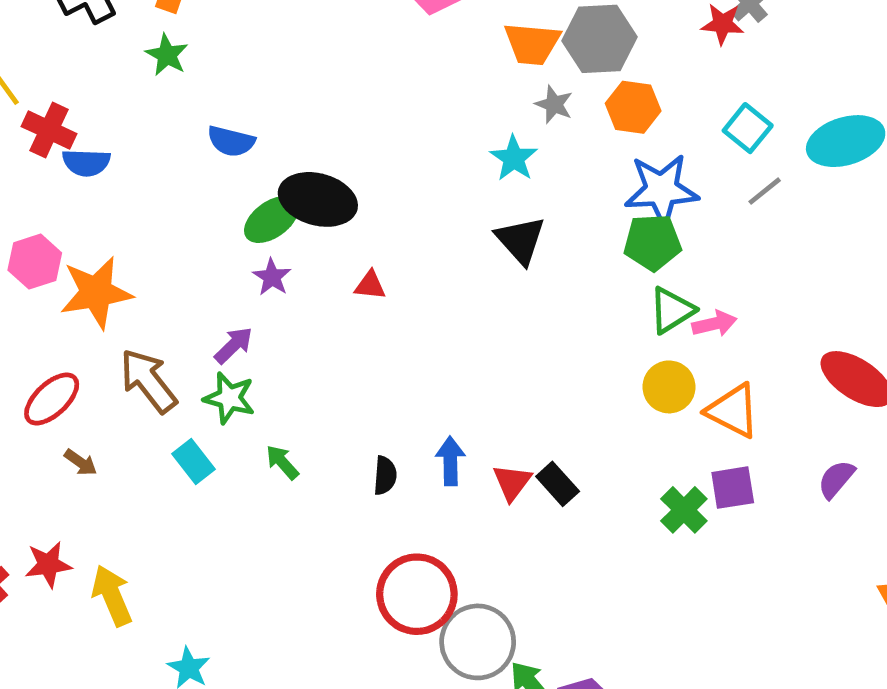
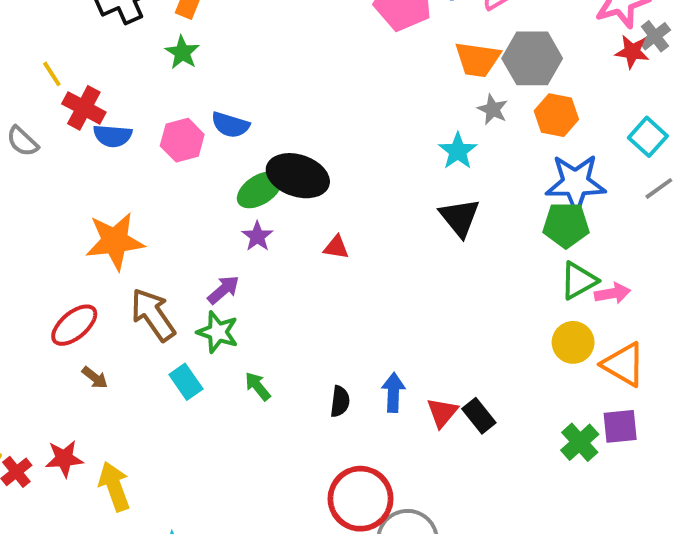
pink hexagon: (35, 262) -> (182, 140), moved

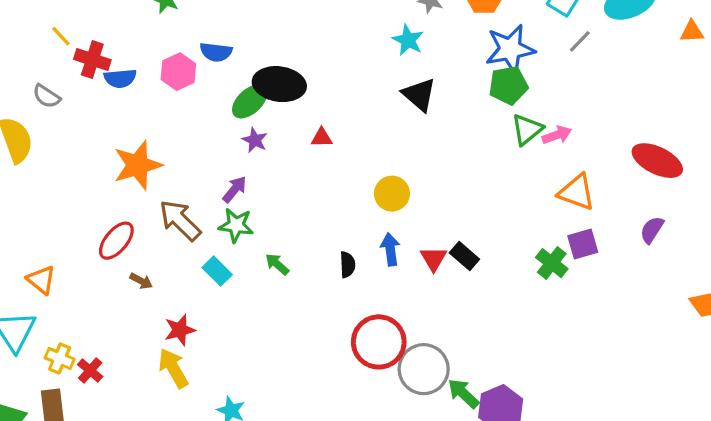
yellow circle: (573, 342) -> (392, 194), moved
red star: (64, 459) -> (180, 330), moved

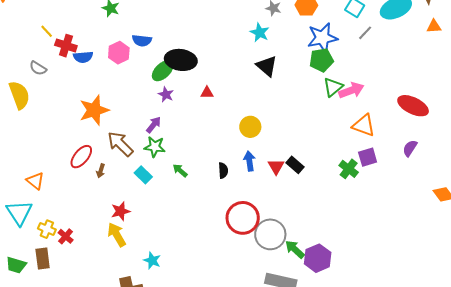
pink arrow: (557, 135) -> (351, 90), size x1.4
brown arrow: (141, 281) -> (101, 171), moved, turned 80

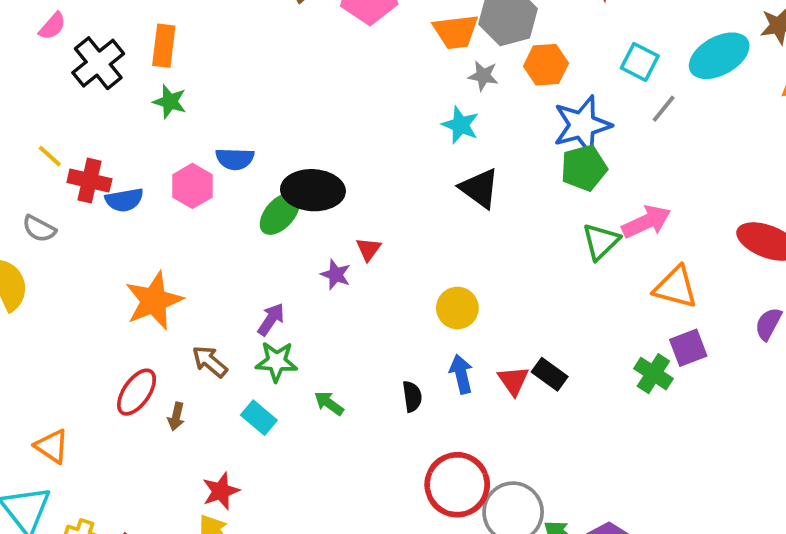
green triangle: (333, 87) -> (601, 242), moved
red triangle: (207, 93) -> (369, 249), turned -48
purple star: (166, 94) -> (336, 275), moved
brown arrow: (120, 144) -> (210, 362), size x0.7

